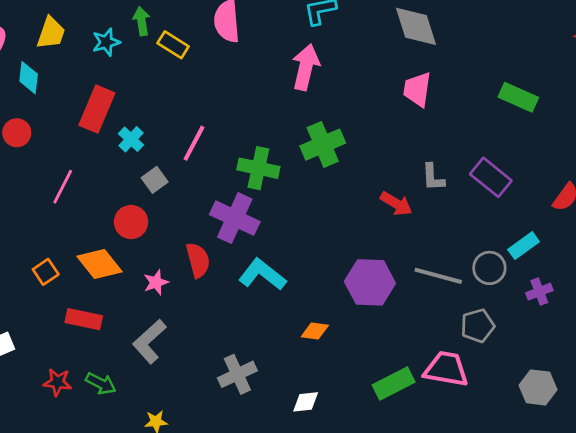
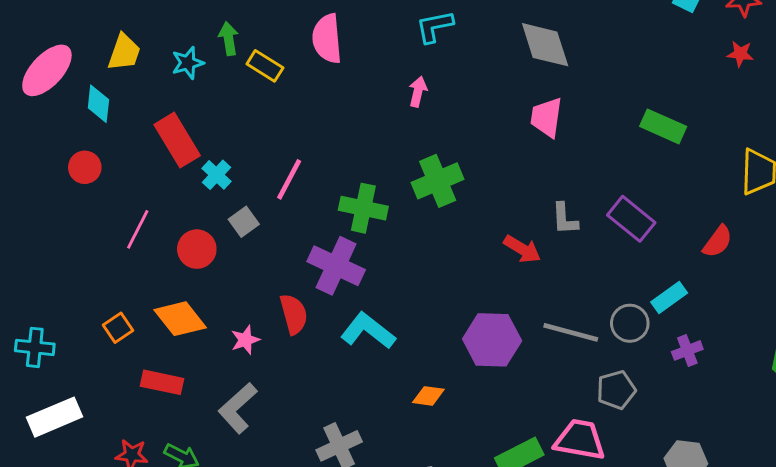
pink arrow: (306, 67) -> (418, 92), size x0.6
red rectangle: (97, 109) -> (177, 140), turned -54
red circle: (131, 222) -> (197, 249), moved

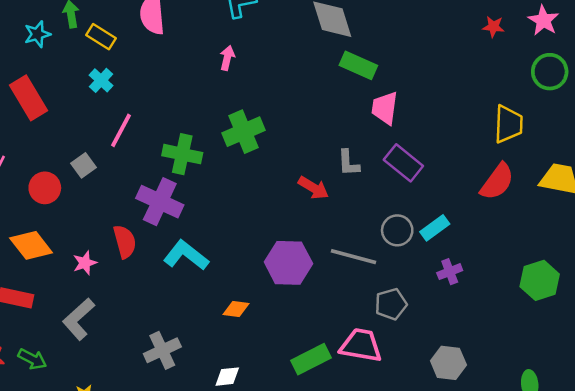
pink trapezoid: (547, 117) -> (385, 108), moved
green rectangle: (663, 126) -> (358, 65), moved
cyan cross: (216, 175) -> (101, 80), moved
red semicircle: (718, 241) -> (497, 182), moved, size x1.4
gray circle: (630, 323) -> (397, 230), moved

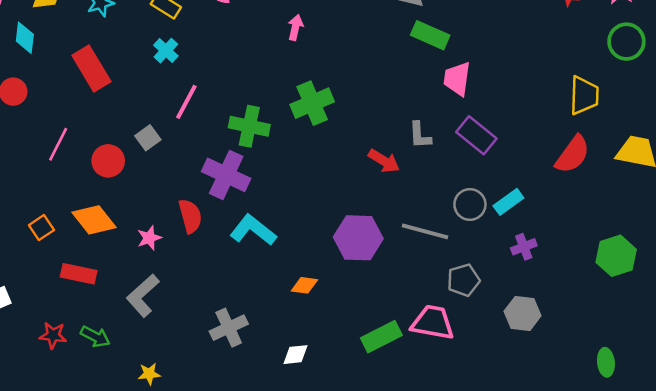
gray hexagon: (448, 363) -> (523, 314), moved

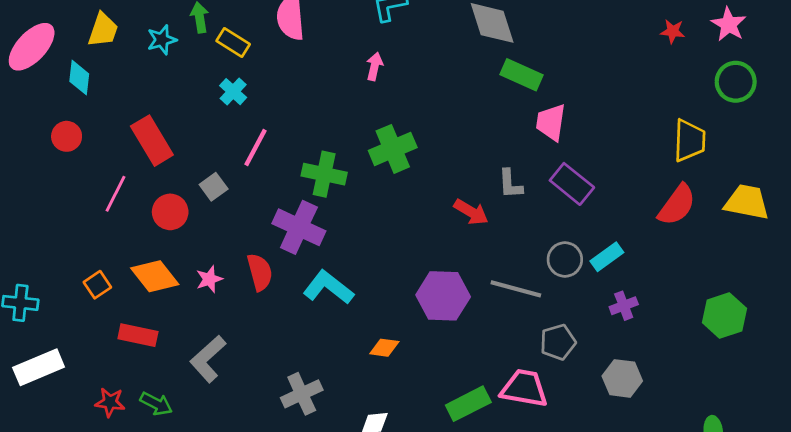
red rectangle: (91, 68) -> (152, 141), moved
pink star: (149, 238) -> (209, 279), moved

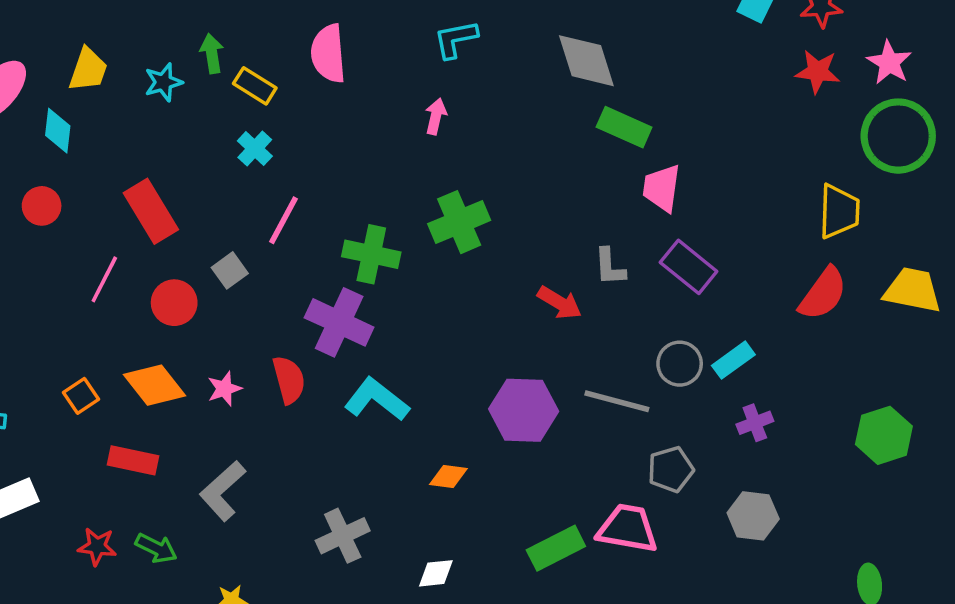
red star: (673, 31) -> (818, 71), size x1.4
green circle: (736, 82) -> (898, 136), size x1.4

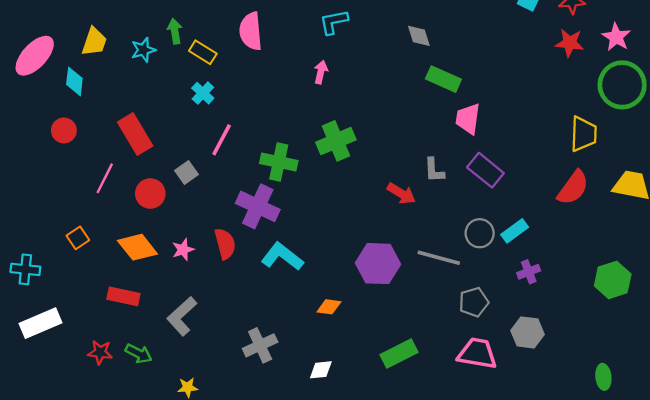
gray diamond: (586, 61) -> (419, 36), size x0.6
orange square: (81, 396) -> (78, 238), moved
pink trapezoid: (628, 528) -> (477, 354), moved

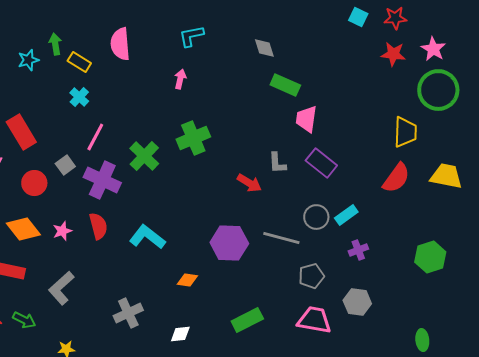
green cross: (279, 162) -> (144, 156), turned 32
purple cross: (258, 206) -> (102, 180), moved

